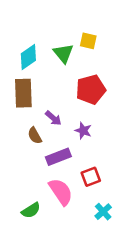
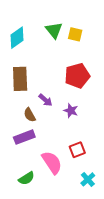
green triangle: (63, 53) -> (54, 30), moved
cyan diamond: (28, 57) -> (17, 38), moved
purple rectangle: (58, 157) -> (24, 137), moved

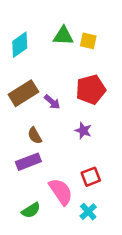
green triangle: (54, 30) -> (63, 36), turned -48
brown rectangle: (20, 79) -> (23, 93), turned 60
purple arrow: (46, 100) -> (52, 102), moved
cyan cross: (88, 179) -> (88, 212), moved

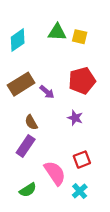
purple rectangle: (28, 162) -> (26, 146), turned -35

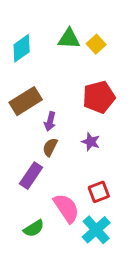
yellow square: (80, 37) -> (96, 44), turned 35
purple arrow: (47, 92) -> (50, 121), moved, turned 63
brown semicircle: (31, 122) -> (50, 147), moved, turned 56
cyan cross: (80, 191) -> (96, 230), size x1.5

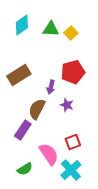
cyan diamond: (22, 48) -> (22, 25), moved
purple arrow: (50, 121) -> (51, 87), moved
brown semicircle: (50, 147) -> (37, 109), size x1.5

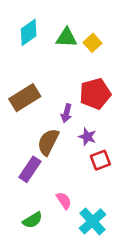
red square: (73, 142) -> (100, 160), moved
pink semicircle: (49, 154) -> (64, 201), size x0.6

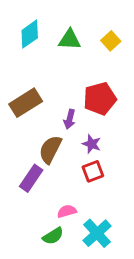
yellow square: (92, 43) -> (111, 41), moved
red square: (100, 160) -> (93, 171), moved
pink semicircle: (64, 201) -> (67, 211), turned -72
green semicircle: (33, 220) -> (53, 236), moved

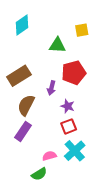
green triangle: (70, 40) -> (57, 45), moved
yellow square: (111, 41) -> (82, 30), turned 32
brown semicircle: (50, 149) -> (26, 105), moved
cyan cross: (97, 233) -> (75, 151), moved

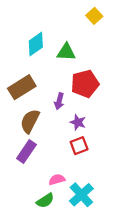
cyan diamond: (22, 25) -> (36, 44), moved
yellow square: (82, 30) -> (94, 16), moved, turned -32
cyan cross: (75, 151) -> (81, 195), moved

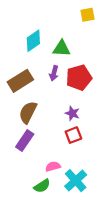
yellow square: (94, 16) -> (88, 15), turned 32
purple arrow: (59, 101) -> (54, 73), moved

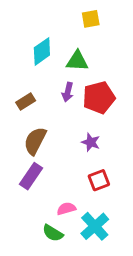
yellow square: (88, 15) -> (91, 19), moved
brown rectangle: (20, 81) -> (26, 102), size x0.6
red square: (73, 135) -> (99, 180), moved
green semicircle: (42, 186) -> (53, 233), turned 63

